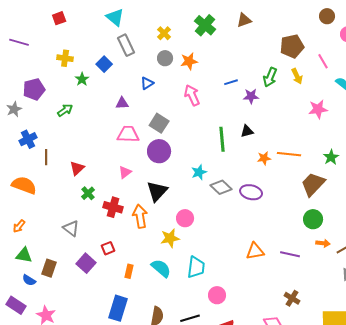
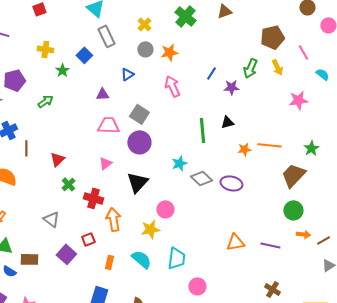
blue line: (231, 82) -> (211, 73), turned -40
orange arrow: (140, 216) -> (113, 219), moved
brown rectangle: (49, 268) -> (29, 259), turned 72

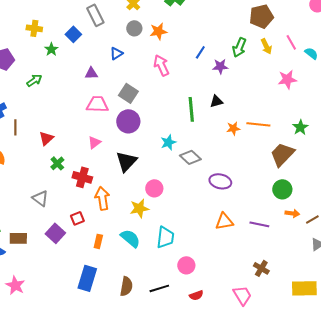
pink line: (303, 52) -> (291, 42), moved
purple ellipse: (231, 183) -> (220, 181), moved

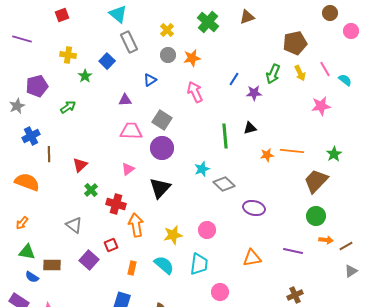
pink circle: (154, 188) -> (207, 230), moved
orange triangle: (224, 221) -> (252, 258), moved
brown cross: (261, 268) -> (295, 295), turned 35

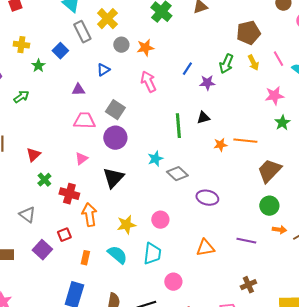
yellow cross: (167, 30) -> (107, 19), moved, size x1.5
green star: (334, 154) -> (282, 123), moved

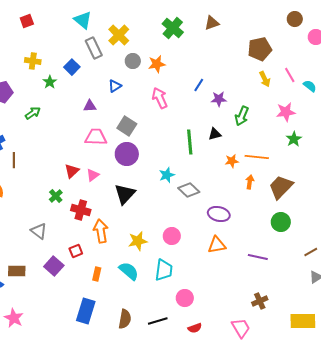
green arrow: (226, 64) -> (242, 116), moved
red triangle: (33, 155) -> (72, 171), moved
orange arrow: (279, 230) -> (250, 182), moved, turned -88
orange triangle: (205, 248) -> (217, 245), moved

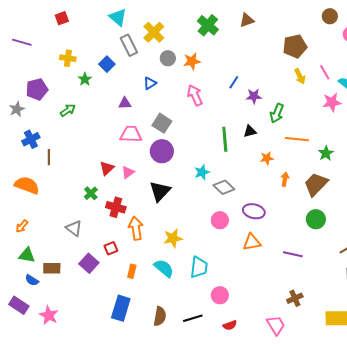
pink star: (286, 112) -> (332, 102), moved
green star: (294, 139) -> (326, 153), moved
orange line: (257, 157) -> (297, 139), moved
pink circle: (172, 236) -> (220, 220), moved

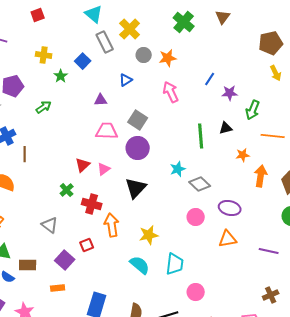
brown triangle: (247, 20) -> (223, 17), turned -35
orange arrow: (285, 179) -> (261, 176), size x1.5
orange rectangle: (132, 271) -> (58, 288), moved, turned 72

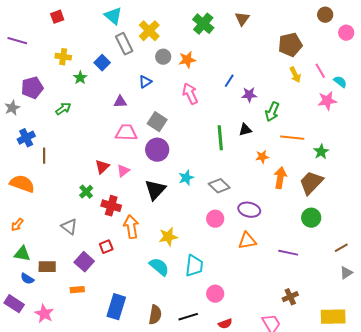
cyan star: (178, 169) -> (186, 178), moved

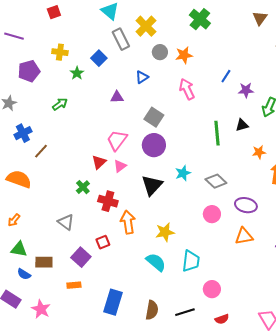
brown triangle: (242, 19) -> (260, 18), moved
purple pentagon: (32, 88) -> (29, 71), moved
pink trapezoid: (126, 133) -> (117, 140), moved, turned -55
brown line: (44, 156) -> (41, 151), turned 42

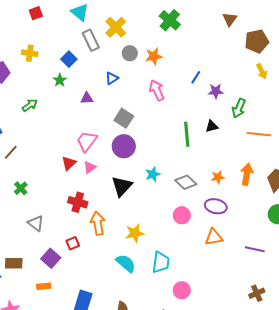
red square: (54, 12) -> (36, 13), moved
green star: (77, 73) -> (60, 80), moved
orange star: (259, 152) -> (218, 177), moved
green cross: (83, 187) -> (21, 188), moved

